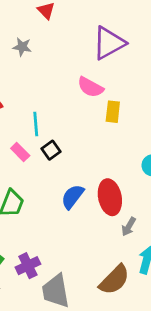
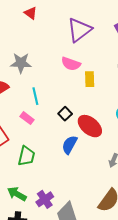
gray star: (22, 47) -> (21, 63), moved, size x1.5
black square: (51, 150) -> (65, 114), moved
red ellipse: (110, 197) -> (90, 126), moved, turned -30

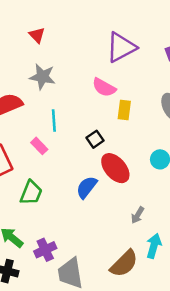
red triangle: (31, 13) -> (37, 35), moved
black square: (65, 114) -> (95, 139), moved

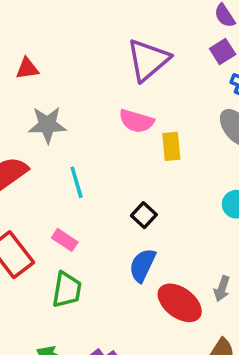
red triangle: (37, 35) -> (27, 69), turned -42
black square: (95, 139) -> (144, 215), moved
pink rectangle: (39, 146) -> (65, 240), moved
red ellipse: (115, 168) -> (180, 303), moved

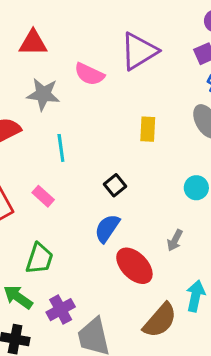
red triangle: (27, 69) -> (33, 43), size x1.4
pink semicircle: (136, 121) -> (89, 74), moved
gray arrow: (222, 289) -> (175, 240), moved
green trapezoid: (67, 290) -> (39, 259), moved

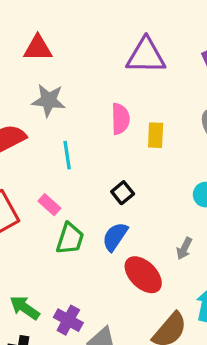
purple triangle: (139, 51) -> (146, 56), turned 33
pink semicircle: (89, 74) -> (120, 119), moved, turned -116
green trapezoid: (39, 259) -> (70, 239), moved
purple cross: (61, 310) -> (68, 320), turned -32

